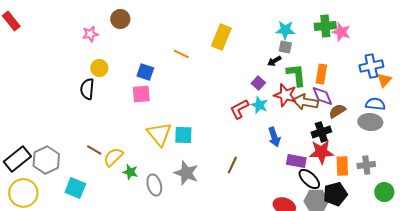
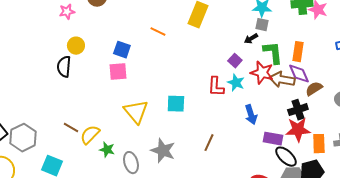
red L-shape: (239, 109) -> (216, 87), turned -60
cyan square: (183, 135) -> (176, 104), moved

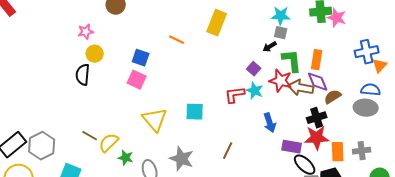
pink star: (67, 12) -> (86, 32), moved
pink square: (118, 72) -> (137, 80), turned 30
red L-shape: (216, 87) -> (235, 95), turned 80

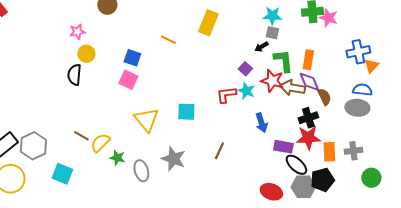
brown semicircle: (333, 97) -> (324, 97), turned 96

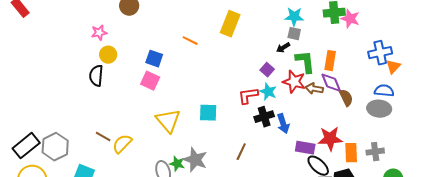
brown arrow: (292, 88) -> (314, 89), size x0.7
black cross: (308, 118) -> (264, 117), moved
green star: (117, 158) -> (177, 164), moved

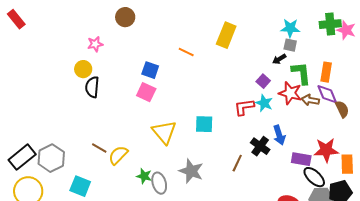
yellow circle: (108, 55) -> (83, 69), moved
black cross: (264, 117) -> (260, 146), moved, turned -36
green star: (177, 164) -> (144, 176), moved

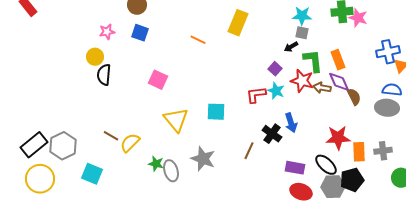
blue square: (150, 70) -> (140, 33), moved
orange rectangle: (326, 72) -> (338, 60), turned -30
purple rectangle: (301, 159) -> (295, 168), moved

